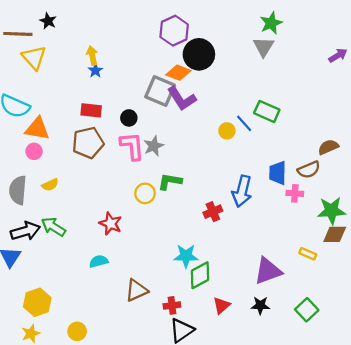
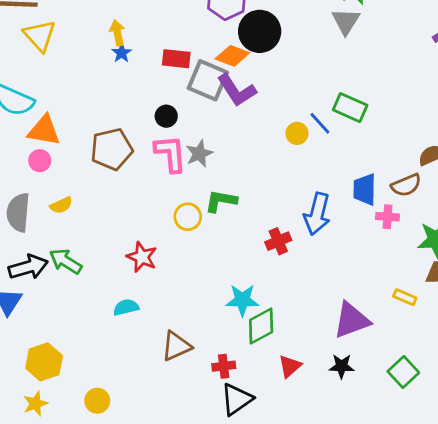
red rectangle: (91, 110) -> (176, 59), moved

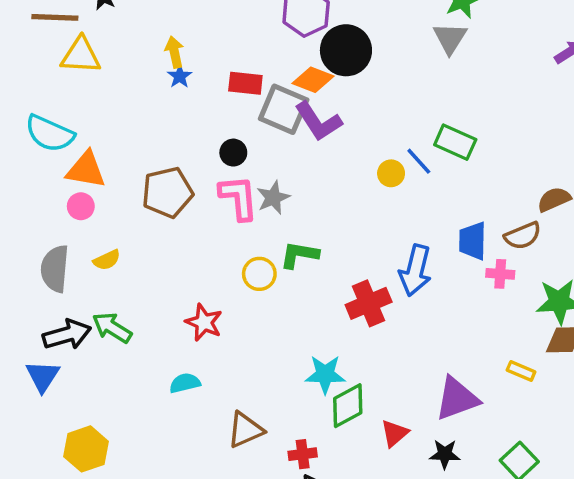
yellow triangle: (40, 36) -> (81, 55), turned -45
red cross: (278, 241) -> (369, 303), size x1.4
red triangle: (290, 366) -> (395, 433), moved

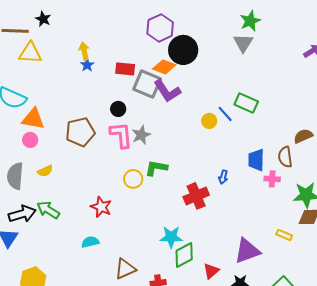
brown semicircle: (523, 236) -> (285, 157), turned 105
blue arrow: (415, 270) -> (223, 177), size x0.5

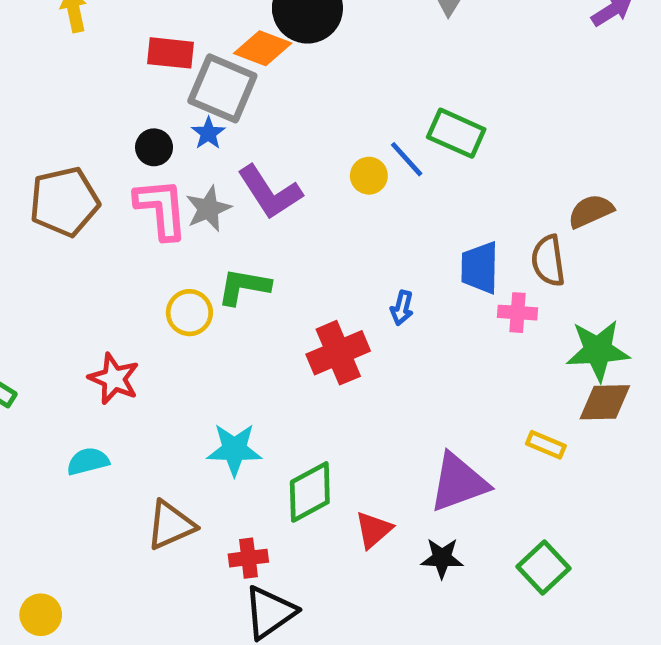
blue star: (87, 65) -> (208, 133), moved
purple L-shape: (167, 91) -> (270, 192), moved
cyan star: (171, 237) -> (234, 450), moved

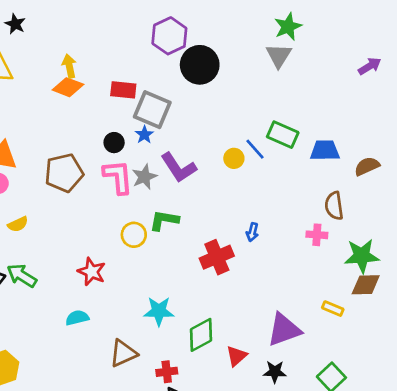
orange diamond: (263, 48) -> (68, 87), moved
brown semicircle: (591, 211) -> (367, 166), moved
blue trapezoid: (480, 268) -> (325, 150), moved, turned 88

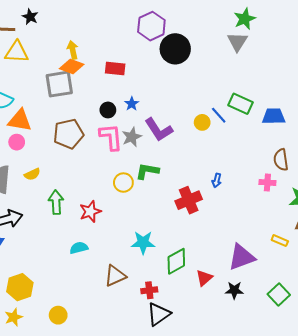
gray square: (152, 110) -> (59, 84), moved, turned -32
red star: (92, 272) -> (90, 212), turned 30
green arrow: (22, 276) -> (56, 202), moved, turned 55

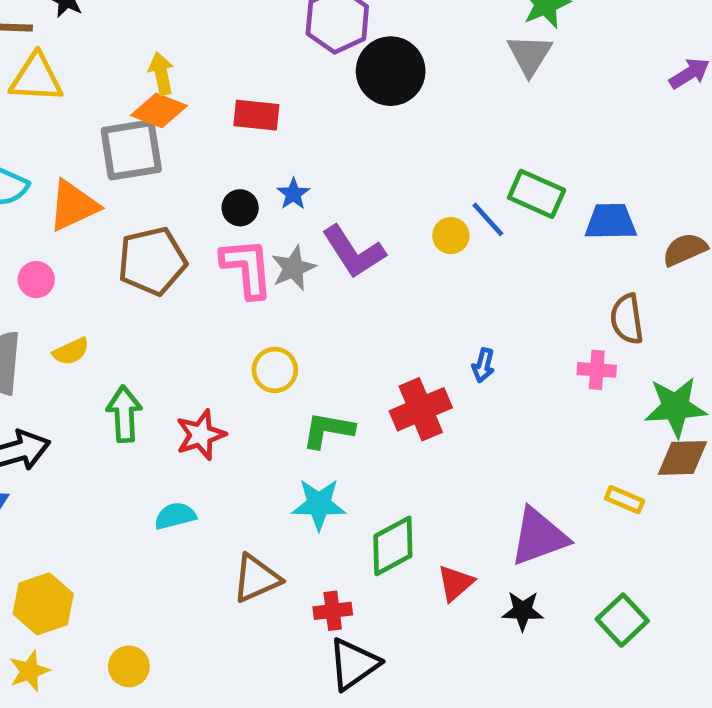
orange triangle: (20, 120) -> (73, 205), moved, turned -35
green L-shape: (147, 171) -> (328, 430), moved

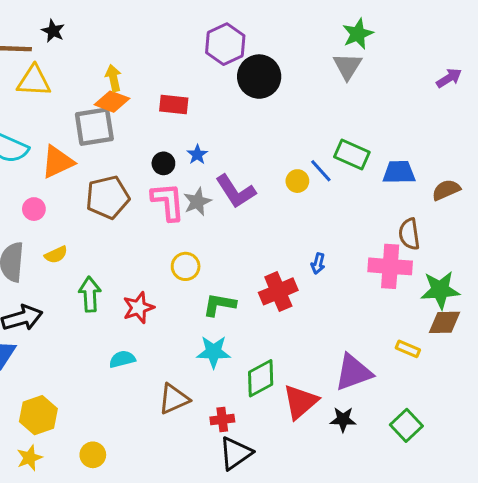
pink cross: (597, 370) -> (390, 266), size x1.8
red triangle: (455, 583) -> (300, 402), size x1.5

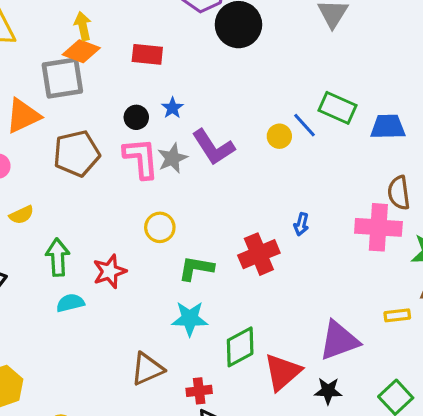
yellow rectangle: (408, 349) -> (397, 315), turned -30
cyan semicircle: (122, 359) -> (70, 303), moved

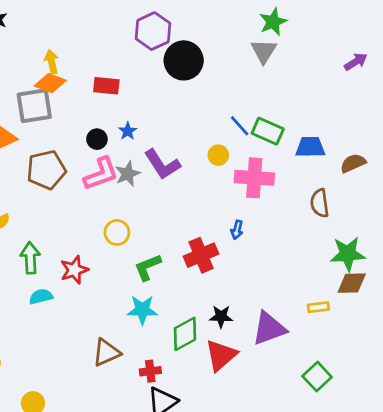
blue line: (304, 125) -> (240, 126), moved
pink L-shape: (141, 158) -> (101, 174), turned 75
pink cross: (378, 227) -> (254, 178), moved
green L-shape: (196, 268) -> (148, 267), turned -32
black star: (328, 391) -> (221, 317), moved

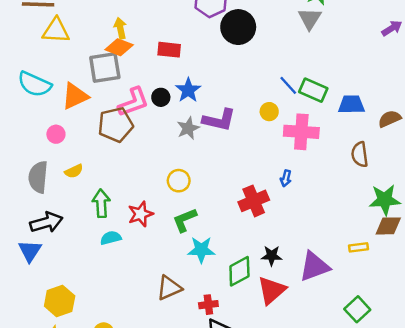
blue star: (128, 131) -> (188, 90), size x1.5
purple L-shape: (162, 164) -> (219, 120), turned -44
pink L-shape: (101, 174) -> (133, 102), moved
green L-shape: (148, 267) -> (185, 220), moved

